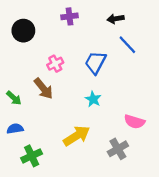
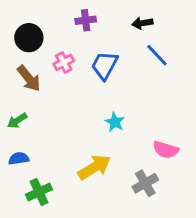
blue trapezoid: (95, 62) -> (105, 65), moved
pink cross: (55, 64) -> (64, 62), moved
brown arrow: (43, 88) -> (29, 78), moved
green arrow: (14, 98) -> (17, 121), turned 105

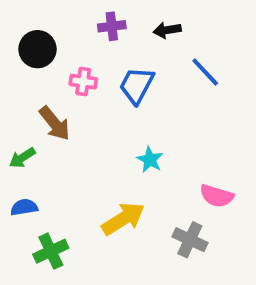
black arrow: (142, 23) -> (167, 30), moved
pink cross: (64, 62) -> (83, 82), turned 36
brown arrow: (29, 78) -> (55, 123), moved
gray cross: (145, 183) -> (190, 240), turned -35

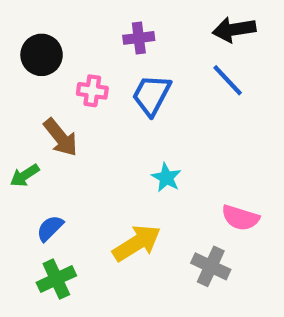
purple cross: (112, 26) -> (139, 38), moved
black arrow: (167, 30) -> (234, 29), moved, size x1.4
blue semicircle: (24, 207) -> (50, 228), moved, turned -36

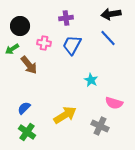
green arrow: (25, 175) -> (12, 49), moved
cyan star: (166, 178) -> (91, 80), moved
green cross: (56, 279) -> (27, 132), turned -30

